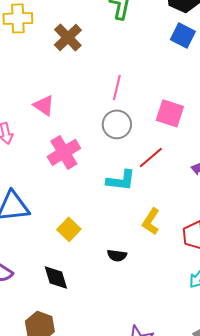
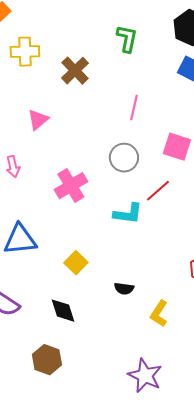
pink line: (117, 87) -> (134, 108), moved
pink triangle: (44, 105) -> (38, 120), moved, turned 45
yellow L-shape: (151, 221) -> (159, 314), moved

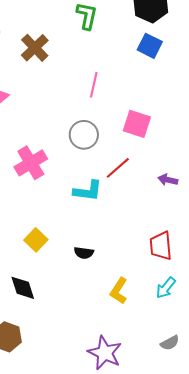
black semicircle: (124, 289) -> (84, 253), moved

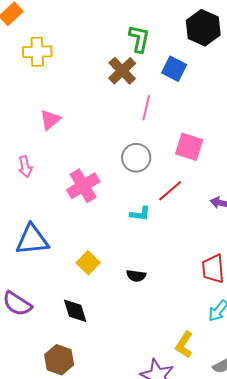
blue square: (150, 46) -> (174, 69), moved
brown cross: (35, 48) -> (122, 71), moved
cyan L-shape: (88, 191) -> (140, 214), size x0.7
yellow L-shape: (119, 291) -> (184, 345), moved

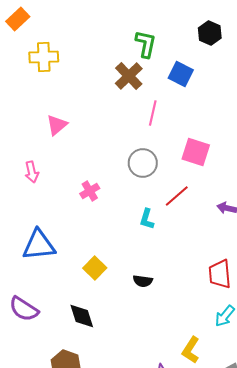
black hexagon: (203, 28) -> (210, 33), size x0.7
pink cross: (83, 186) -> (90, 191), size x0.6
cyan L-shape: (140, 214) -> (147, 219), turned 100

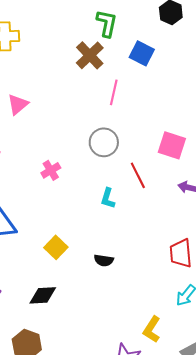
pink square: (196, 152) -> (172, 145), moved
red line: (177, 196) -> (138, 175), turned -76
black diamond: (82, 316) -> (43, 295), turned -76

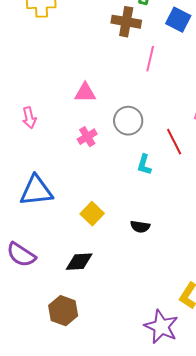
brown cross: (90, 55) -> (126, 22), turned -36
pink triangle: (18, 104) -> (85, 93), moved, turned 40
gray circle: (104, 142) -> (128, 121), moved

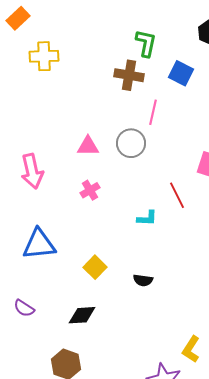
pink arrow: (29, 118) -> (32, 171), size x1.6
gray circle: (128, 121) -> (131, 143), moved
cyan L-shape: (144, 165) -> (147, 218), turned -105
purple semicircle: (21, 255) -> (24, 308), size x0.7

